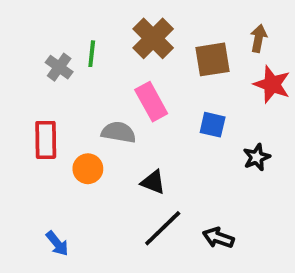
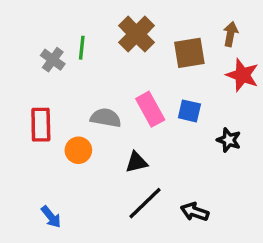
pink rectangle: (151, 102) -> (150, 109), moved
black star: (257, 157) -> (229, 140), turned -30
black triangle: (153, 182) -> (136, 162), turned -35

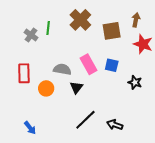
black triangle: (136, 162) -> (76, 87), moved, turned -40

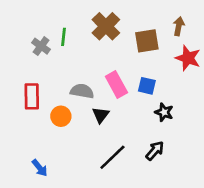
black star: (135, 82) -> (164, 112), moved
black arrow: (115, 125) -> (155, 151), moved, turned 112

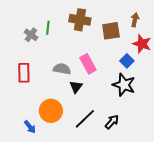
brown cross: (106, 26) -> (80, 20), turned -35
blue square: (147, 86) -> (127, 61), moved, turned 32
black star: (164, 112) -> (124, 85), size x1.6
orange circle: (61, 116) -> (51, 111), moved, size x1.5
black arrow: (155, 151) -> (112, 122), moved

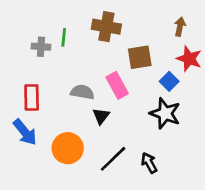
brown square: (111, 31) -> (140, 57), moved
gray cross: (31, 35) -> (41, 47), turned -32
black arrow: (112, 122) -> (149, 163), turned -70
blue arrow: (30, 127) -> (25, 132), moved, size x1.5

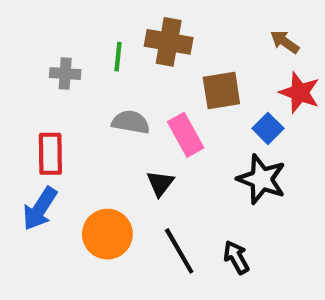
brown arrow: (180, 27) -> (285, 42), turned -66
green line: (64, 37) -> (118, 57), moved
gray semicircle: (82, 92) -> (131, 122), moved
blue arrow: (25, 132) -> (40, 209), turned 72
black line: (113, 159) -> (179, 251), turned -76

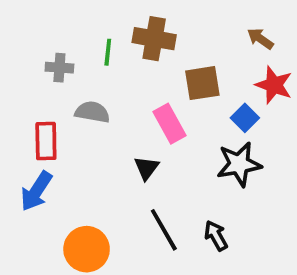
gray semicircle: (131, 122) -> (92, 112), moved
black star: (262, 179) -> (239, 164), turned -30
orange circle: (107, 234) -> (87, 249), moved

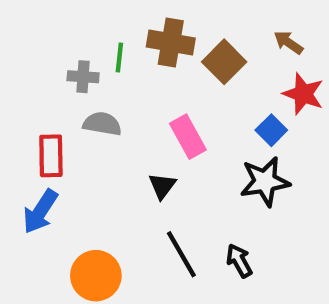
gray cross: (59, 68) -> (83, 77), moved
brown square: (202, 83) -> (224, 62), moved, turned -36

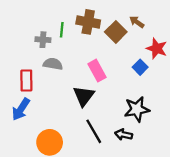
brown arrow: (288, 43) -> (137, 22), moved
black star: (265, 182) -> (137, 109), moved
black triangle: (162, 186) -> (84, 96), size x1.5
black arrow: (239, 261) -> (124, 135), turned -49

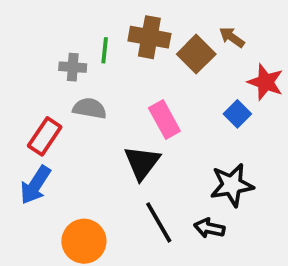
red rectangle: (26, 80) -> (45, 136), turned 35

